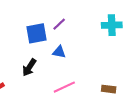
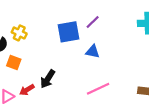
black arrow: (29, 67) -> (48, 79), moved

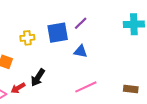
yellow cross: (19, 33) -> (27, 38), moved, turned -32

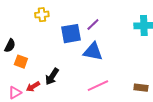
yellow cross: (27, 38) -> (42, 15), moved
blue triangle: (81, 51) -> (93, 52), size x1.5

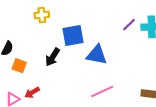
purple line: (93, 25) -> (129, 25), moved
black arrow: (52, 77) -> (53, 57), moved

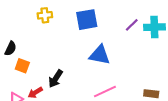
blue square: (73, 35) -> (87, 20), moved
black arrow: (53, 57) -> (56, 79), moved

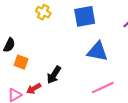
yellow cross: (45, 15) -> (43, 12), turned 32

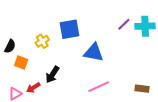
yellow cross: (43, 12) -> (42, 41), moved, turned 32
blue square: (85, 16) -> (70, 29), moved

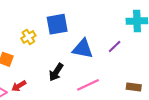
purple line: (124, 24) -> (115, 47), moved
black arrow: (52, 75) -> (56, 72), moved

